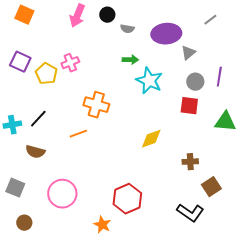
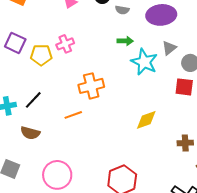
gray triangle: (188, 53) -> (169, 48), moved
yellow pentagon: (46, 74) -> (41, 55), turned -30
orange cross: (96, 105) -> (91, 86), turned -30

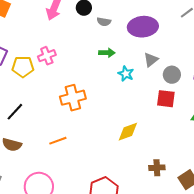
cyan star: (144, 62) -> (126, 74), size x0.6
orange line: (73, 115) -> (58, 141), moved
brown cross: (185, 143) -> (157, 168), moved

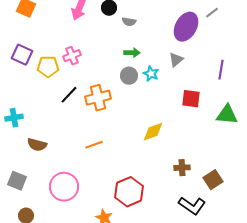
purple ellipse: (143, 27) -> (186, 27), moved, turned -56
gray circle: (172, 75) -> (129, 76), moved
black line: (15, 112) -> (69, 95), moved
orange line: (58, 141) -> (94, 145), moved

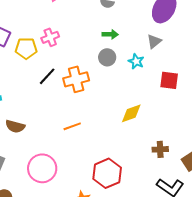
cyan star: (151, 74) -> (136, 61), moved

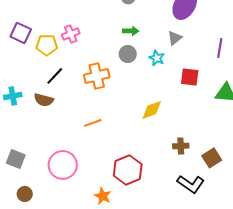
black line: (47, 76) -> (55, 76), moved
brown semicircle: (15, 126) -> (44, 100), moved

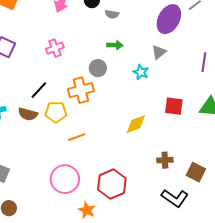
yellow pentagon: (47, 45) -> (56, 112), moved
gray circle: (128, 54) -> (98, 68), moved
red square: (190, 77) -> (174, 106), moved
brown square: (212, 158) -> (196, 172), turned -30
pink circle: (63, 165) -> (65, 179), moved

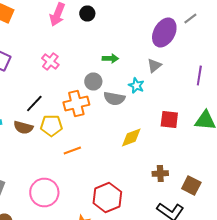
gray semicircle: (112, 14) -> (114, 98), moved, size x1.5
pink cross: (55, 48) -> (50, 62), turned -30
pink circle: (65, 179) -> (44, 192), moved

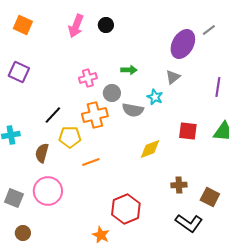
pink cross: (50, 62) -> (88, 78), moved, turned 36
brown semicircle: (23, 128) -> (42, 153), moved, turned 90
pink circle: (44, 192) -> (48, 191), moved

